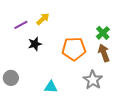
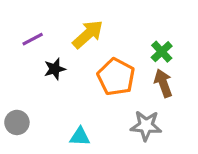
yellow arrow: (43, 19) -> (88, 34), moved, size x1.5
orange pentagon: (74, 49) -> (116, 77), turned 30
gray star: (93, 80) -> (146, 126), turned -30

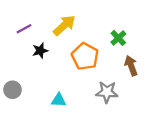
brown arrow: (163, 83) -> (131, 66), moved

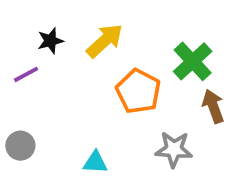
purple line: (24, 29) -> (26, 74), moved
green cross: (118, 38) -> (193, 61), size x1.5
black star: (40, 51) -> (50, 41), moved

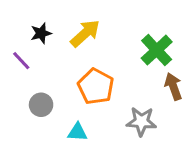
purple line: (26, 74) -> (21, 61), turned 75
orange pentagon: (138, 91) -> (96, 87), moved
gray circle: (20, 146) -> (41, 105), moved

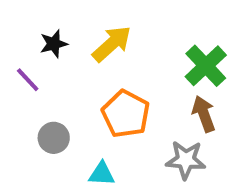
brown arrow: (173, 87) -> (204, 114), moved

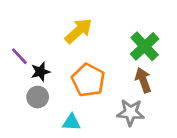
black star: (54, 44) -> (40, 72), moved

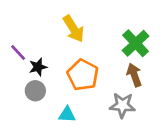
yellow arrow: (78, 31) -> (74, 29), turned 100

